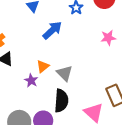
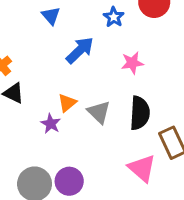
pink star: (108, 38) -> (132, 63), moved
black semicircle: (61, 101) -> (140, 113), moved

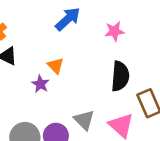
orange triangle: (67, 103) -> (55, 66), turned -36
gray triangle: (99, 112) -> (84, 120), moved

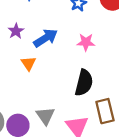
blue arrow: (68, 19) -> (46, 38), moved
purple star: (40, 84) -> (16, 31), moved

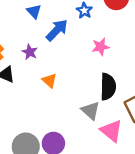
blue arrow: (46, 38) -> (57, 30), moved
gray triangle: (45, 116) -> (91, 111), moved

